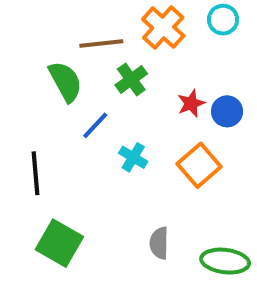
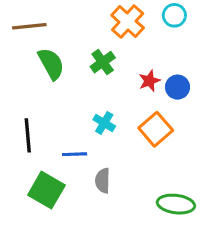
brown line: (101, 44) -> (29, 26), moved
blue line: (95, 125) -> (75, 154), moved, turned 45
gray semicircle: (159, 243) -> (103, 181), moved

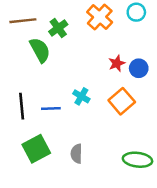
green cross: (103, 62) -> (58, 28), moved
blue line: (75, 154) -> (51, 109), moved
gray semicircle: (103, 181) -> (77, 154), moved
green square: (46, 190) -> (36, 149), turned 32

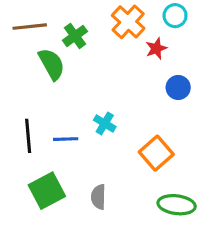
red star: (117, 63) -> (156, 48), moved
orange square: (122, 101) -> (156, 153), moved

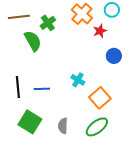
cyan cross: (105, 123) -> (78, 80), moved
green square: (47, 191) -> (30, 122), turned -30
green ellipse: (177, 205) -> (97, 127), moved, turned -45

